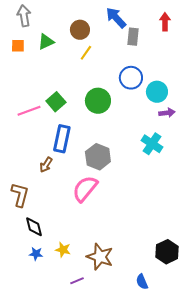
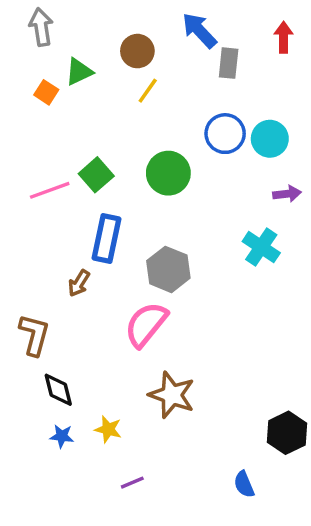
orange square: (18, 46) -> (46, 92), moved, turned 32
cyan circle: (157, 92) -> (270, 139), moved
brown star: (100, 257) -> (172, 395), moved

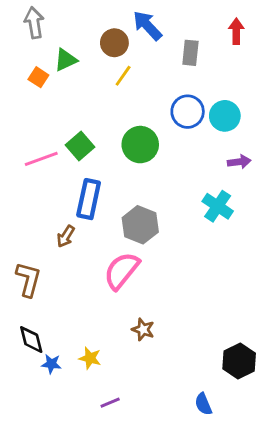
blue arrow: (199, 30) -> (147, 26), moved
black diamond: (58, 390) -> (31, 340), moved
brown star: (172, 395) -> (143, 330), size x0.6

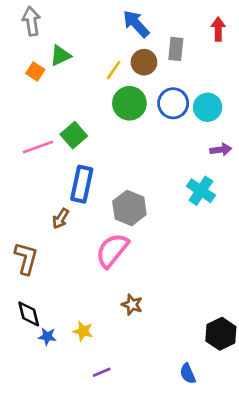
brown circle: (114, 43) -> (144, 62), moved
green circle: (140, 145) -> (129, 103), moved

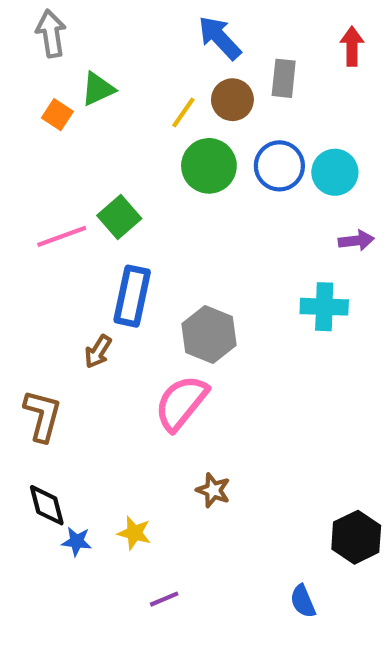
cyan cross: (201, 191) -> (324, 307), turned -32

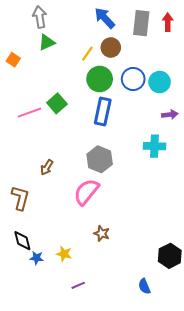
gray arrow: (51, 34) -> (40, 17), moved
gray rectangle: (284, 78) -> (141, 23), moved, size x1.4
orange square: (57, 115) -> (13, 60), moved
blue rectangle: (132, 296) -> (103, 112), moved

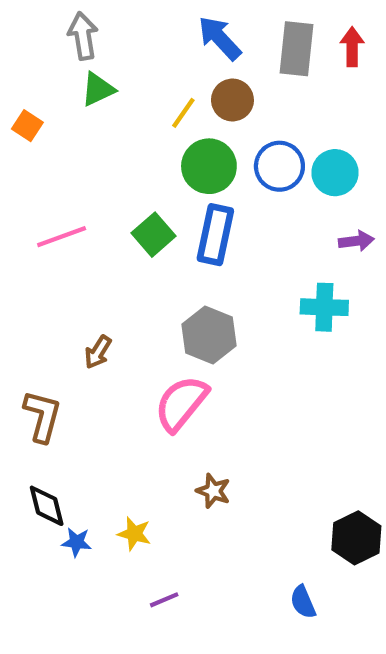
green square: (57, 103) -> (153, 235), moved

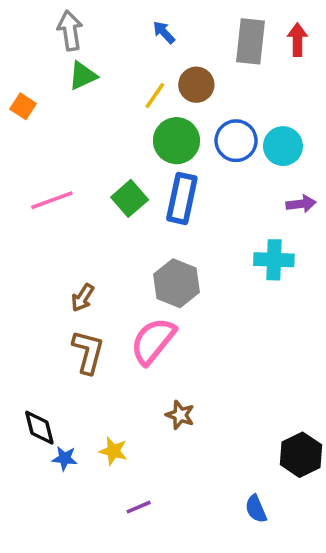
blue arrow: (220, 38) -> (164, 32), moved, size x0.6
brown L-shape: (42, 416) -> (88, 352), moved

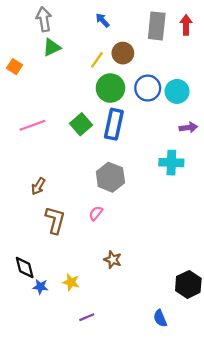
brown arrow: (83, 298) -> (38, 186), moved
pink semicircle: (153, 341) -> (96, 213), size x0.5

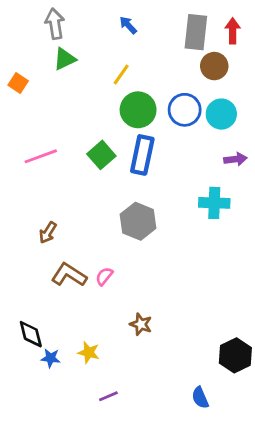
brown circle: (123, 53) -> (214, 66), moved
pink semicircle: (96, 213) -> (104, 276), moved
brown L-shape: (55, 220) -> (69, 275), turned -72

